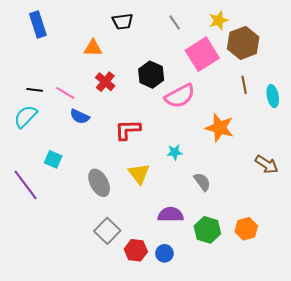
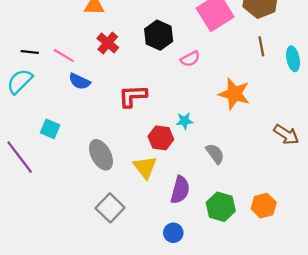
pink semicircle: (180, 96) -> (190, 59), size x0.6
yellow triangle: (139, 174) -> (145, 167), moved
purple semicircle: (171, 215) -> (180, 190), turned 105
red hexagon: (136, 250) -> (161, 138), moved

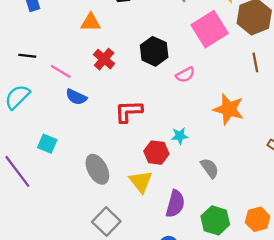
black line: (30, 52) -> (27, 56), moved

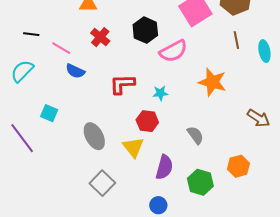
pink semicircle: (185, 75) -> (173, 51), size x1.6
cyan star: (180, 136) -> (160, 93), moved
orange hexagon: (258, 219) -> (238, 166), moved

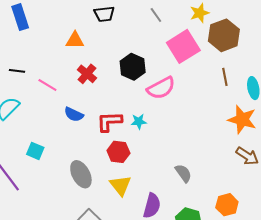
blue semicircle: (75, 71) -> (74, 114), moved
orange star: (212, 82) -> (242, 119), moved
cyan star: (160, 93) -> (139, 121), moved
red hexagon: (147, 121) -> (118, 152), moved

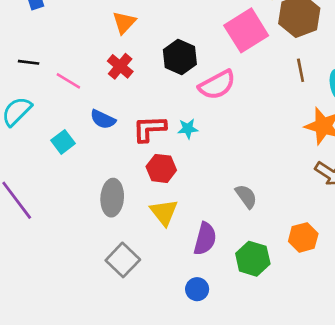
orange triangle: (75, 40) -> (124, 22), moved, turned -48
cyan square: (35, 151) -> (63, 142), moved, turned 30
gray ellipse: (81, 174) -> (112, 198), turned 32

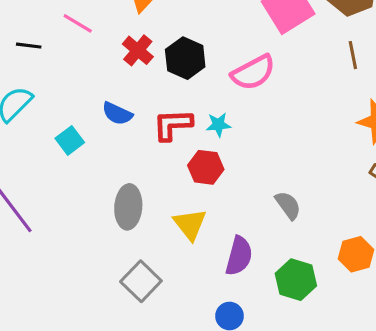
black hexagon: (180, 57) -> (185, 58), moved
pink line: (68, 81) -> (78, 23), moved
red hexagon: (161, 168) -> (206, 167), moved

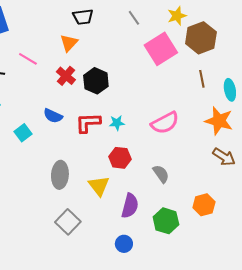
pink semicircle: (253, 72) -> (165, 123), moved
red hexagon: (206, 167) -> (120, 158), moved

